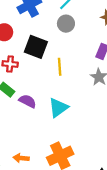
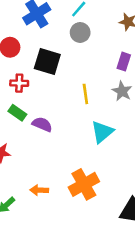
yellow line: (60, 67) -> (85, 94), moved
cyan triangle: (58, 108) -> (102, 132), moved

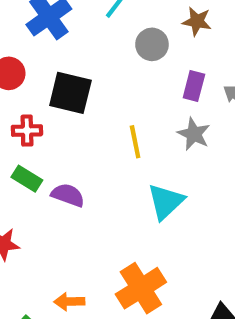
gray circle: (80, 32) -> (152, 44), moved

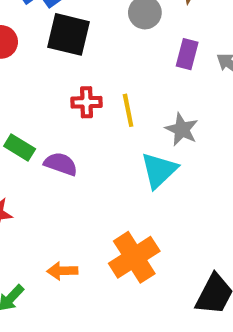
black square: (70, 93) -> (68, 34), moved
red cross: (27, 131) -> (86, 102), moved
gray star: (194, 134) -> (182, 129), moved

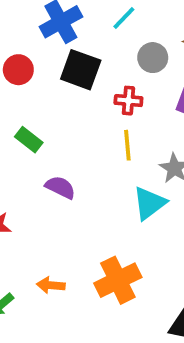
red cross: (86, 102) -> (128, 101), moved
green rectangle: (20, 147) -> (29, 140), moved

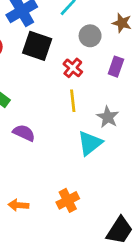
red cross: (128, 101) -> (73, 68), turned 36
orange cross: (118, 280) -> (68, 200), size x0.7

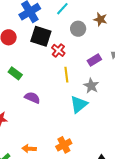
purple rectangle: (116, 67) -> (94, 60), moved, turned 40
red cross: (73, 68) -> (58, 50), moved

